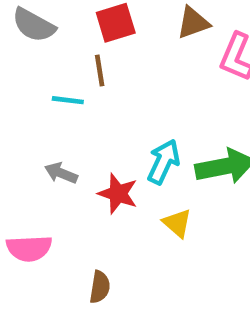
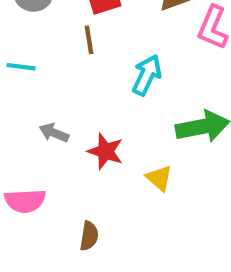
cyan line: (68, 100) -> (21, 67), moved
cyan arrow: (164, 162) -> (147, 75), moved

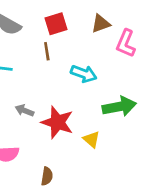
cyan arrow: (147, 75) -> (84, 74), turned 85
red star: (106, 151) -> (57, 122), size x1.4

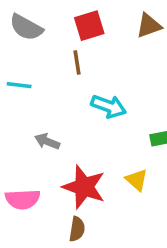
cyan arrow: (84, 74) -> (109, 106), moved
red star: (57, 122) -> (84, 187), moved

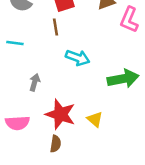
gray arrow: (47, 141) -> (35, 82), turned 84
yellow triangle: (137, 180) -> (95, 119), moved

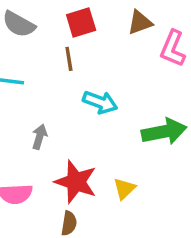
yellow triangle: (95, 119) -> (124, 189), turned 35

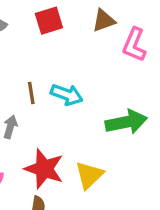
brown line: (69, 59) -> (31, 93), moved
yellow triangle: (124, 189) -> (89, 175), size x1.4

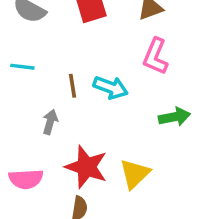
pink L-shape: (134, 45) -> (155, 56), moved
green arrow: (126, 122) -> (174, 117), size x0.7

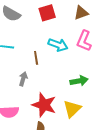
cyan arrow: (111, 87) -> (58, 45), moved
green arrow: (174, 117) -> (79, 81), moved

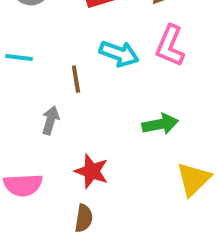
red star: (44, 105) -> (92, 171), size x0.7
yellow triangle: (72, 109) -> (194, 179), moved

